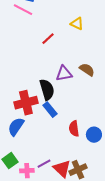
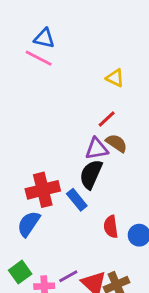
red line: (48, 39) -> (107, 119), moved
brown semicircle: (87, 70) -> (116, 143), moved
black semicircle: (47, 90) -> (91, 174), moved, turned -140

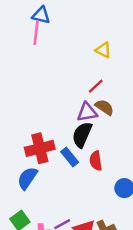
pink line: (39, 58) -> (36, 33), turned 70
red semicircle: (111, 227) -> (96, 161), moved

